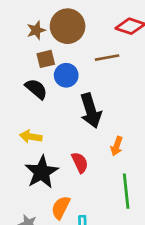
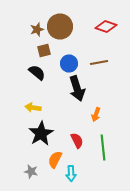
brown line: (107, 58) -> (99, 62), moved
blue circle: (66, 75) -> (69, 64), moved
red semicircle: (80, 163) -> (77, 140), moved

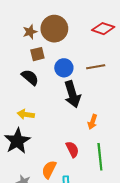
black star: (41, 134) -> (17, 141), moved

